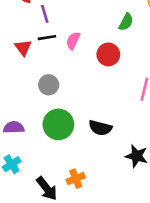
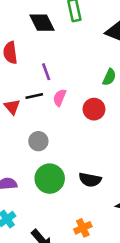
purple line: (45, 14) -> (46, 72), moved
orange cross: (76, 179) -> (83, 228), moved

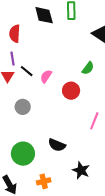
purple line: (46, 72) -> (13, 59), moved
black line: (34, 96) -> (27, 71), turned 40
green circle: (50, 179) -> (23, 154), moved

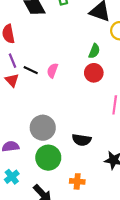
red circle: (71, 91) -> (94, 73), moved
gray circle: (23, 107) -> (43, 128), moved, size x1.5
orange cross: (44, 181) -> (77, 181), turned 32

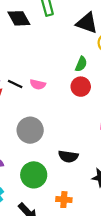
pink semicircle: (52, 71) -> (38, 84), turned -96
gray circle: (43, 128) -> (30, 130), moved

